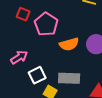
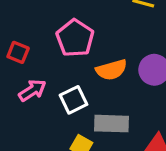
red square: (23, 14) -> (18, 52), moved
white square: (37, 75) -> (73, 100), moved

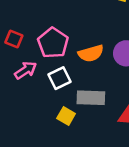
pink pentagon: (75, 38) -> (53, 43), moved

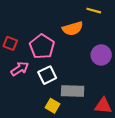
orange semicircle: (91, 53) -> (73, 29), moved

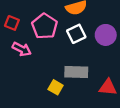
pink arrow: (20, 69) -> (22, 49), turned 60
white square: (47, 75) -> (76, 34), moved

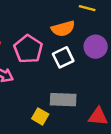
purple circle: (106, 35) -> (96, 47), moved

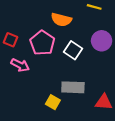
orange semicircle: (63, 29) -> (61, 20), moved, turned 30
white square: (63, 57) -> (73, 50), turned -30

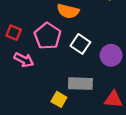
purple circle: (102, 41) -> (111, 55), moved

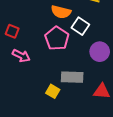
pink pentagon: (48, 36) -> (57, 38), moved
white square: (80, 44) -> (80, 26), moved

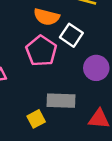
yellow square: (53, 91) -> (36, 119), turned 32

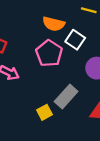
gray rectangle: (61, 101) -> (66, 96), turned -50

